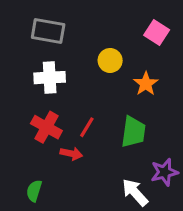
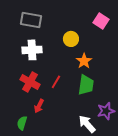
orange star: (146, 84) -> (84, 61), moved
red arrow: (71, 154) -> (39, 106), moved, turned 104

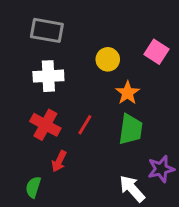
pink square: (101, 21) -> (156, 52), moved

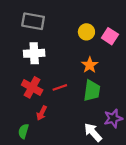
yellow circle: (108, 59) -> (86, 32), moved
red line: (85, 125) -> (60, 87), turned 40

